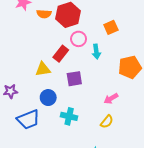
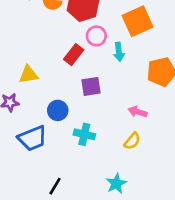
orange square: (111, 27) -> (138, 21), size x1.6
yellow triangle: (43, 69) -> (28, 74), moved
pink arrow: (111, 99) -> (138, 112), turned 48

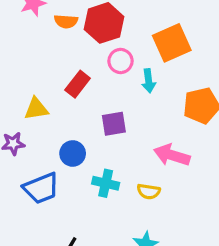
red rectangle: (74, 55) -> (78, 84), moved
pink arrow: (138, 112) -> (172, 155), size x1.5
yellow semicircle: (132, 141) -> (149, 191), moved, turned 60

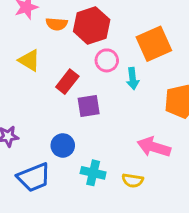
yellow triangle: (36, 109) -> (29, 60), moved, turned 40
purple square: (114, 124) -> (89, 106), moved

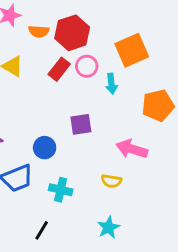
red rectangle: (67, 82) -> (59, 69), moved
purple square: (89, 106) -> (81, 124), moved
cyan cross: (93, 173) -> (61, 190), moved

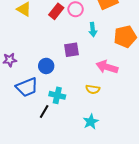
cyan arrow: (111, 84) -> (93, 30), moved
black line: (42, 230) -> (44, 112), moved

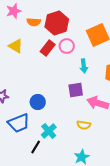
purple square: (71, 50) -> (76, 90), moved
cyan cross: (57, 95) -> (49, 131), turned 35

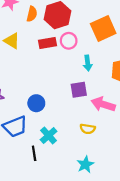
orange semicircle: (34, 22) -> (32, 14), turned -80
red rectangle: (48, 48) -> (47, 43), turned 42
black line: (36, 147) -> (34, 153), turned -40

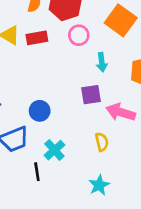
orange square: (103, 29) -> (121, 20), turned -30
red rectangle: (47, 43) -> (37, 38), moved
yellow semicircle: (88, 129) -> (102, 142), turned -112

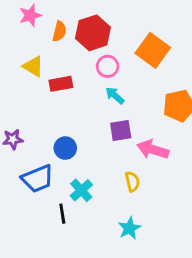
red rectangle: (37, 38) -> (61, 84), moved
cyan arrow: (102, 62) -> (115, 96), moved, turned 138

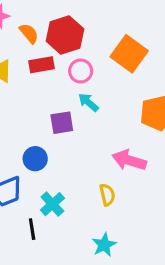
orange semicircle: (59, 31) -> (29, 33), turned -54
red rectangle: (61, 84) -> (41, 65), moved
purple square: (121, 131) -> (62, 123), moved

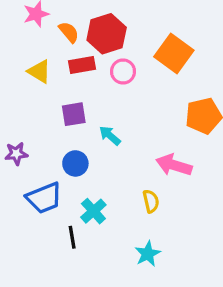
cyan arrow: (88, 102) -> (110, 136), moved
purple square: (62, 123) -> (74, 114), moved

